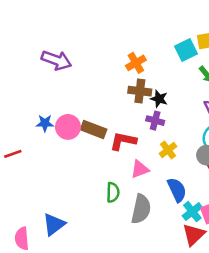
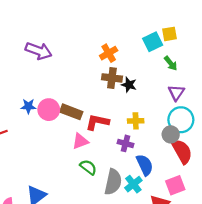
purple cross: (155, 121) -> (126, 143), moved
yellow cross: (168, 150) -> (136, 121), moved, turned 35
pink triangle: (140, 169) -> (80, 141), moved
green semicircle: (113, 192) -> (88, 167), turned -54
cyan cross: (192, 212) -> (133, 184), moved

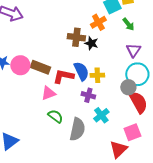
orange cross: (109, 53) -> (98, 22), moved
blue semicircle: (145, 165) -> (81, 71), moved
cyan cross: (133, 184) -> (101, 115), moved

